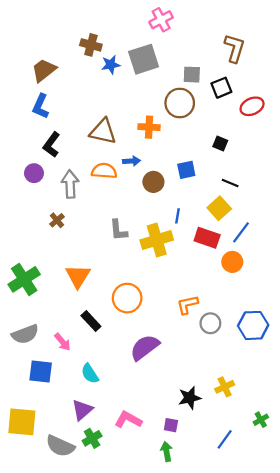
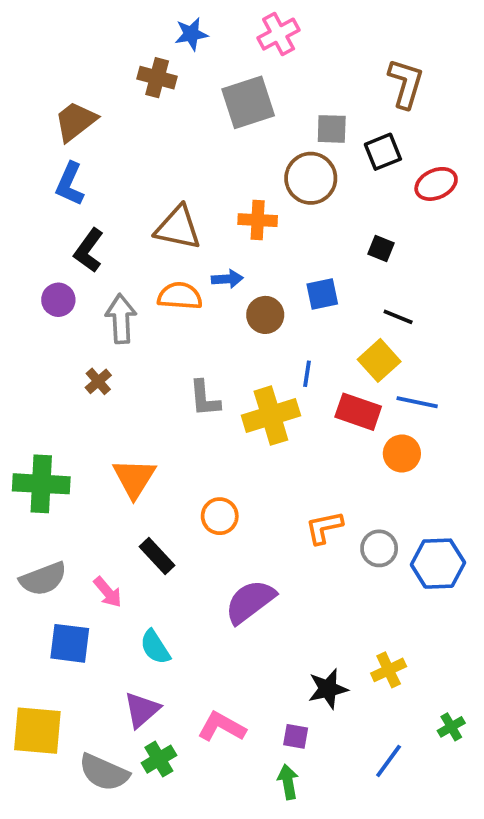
blue star: (111, 65) -> (191, 34), moved
blue line: (241, 232) -> (417, 402), turned 65
green cross: (24, 279) -> (41, 484), turned 36
orange circle: (127, 298) -> (220, 516), size x0.7
gray circle: (210, 323) -> (379, 548), moved

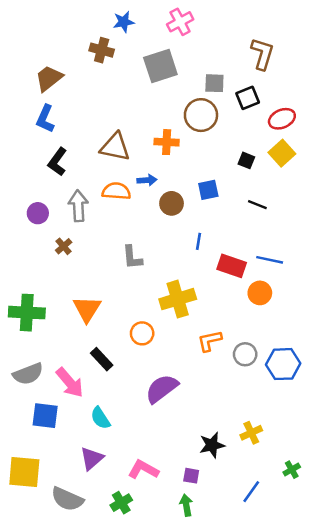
purple circle: (58, 300) -> (38, 213), moved
yellow square: (379, 360) -> (282, 153), moved
yellow cross: (271, 416) -> (178, 299), moved
pink arrow: (108, 592) -> (70, 382), size x1.5
green cross: (159, 759) -> (121, 503), moved

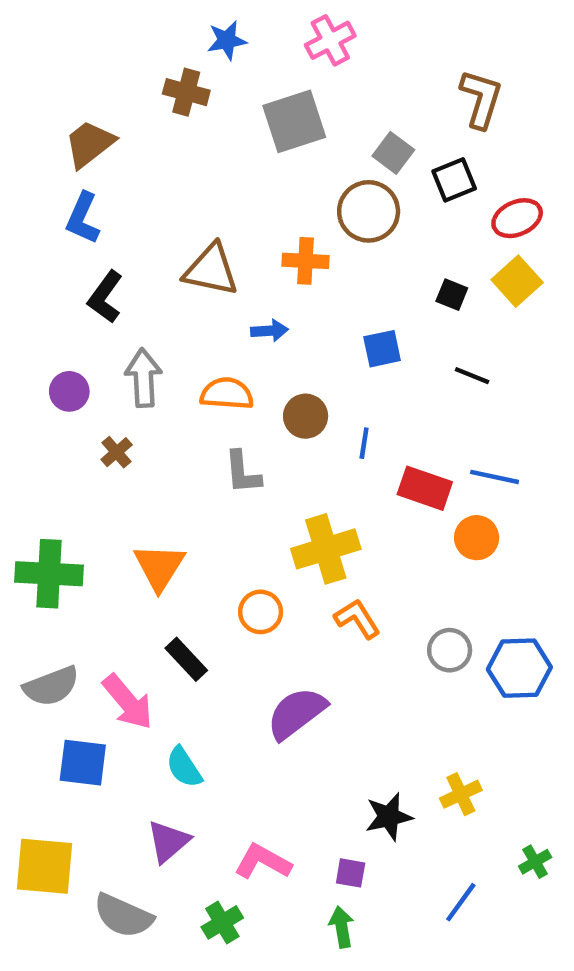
gray square: (214, 83) -> (393, 153), turned 35
orange semicircle: (116, 191) -> (227, 394), moved
brown circle: (172, 203) -> (306, 416), moved
orange L-shape: (210, 341) -> (357, 619), moved, turned 70

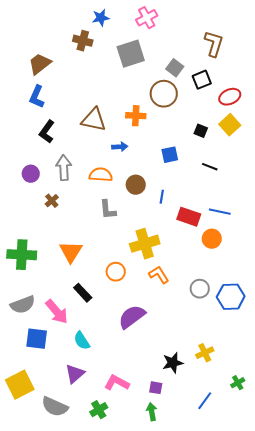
yellow square: (45, 866) -> (20, 385), turned -32

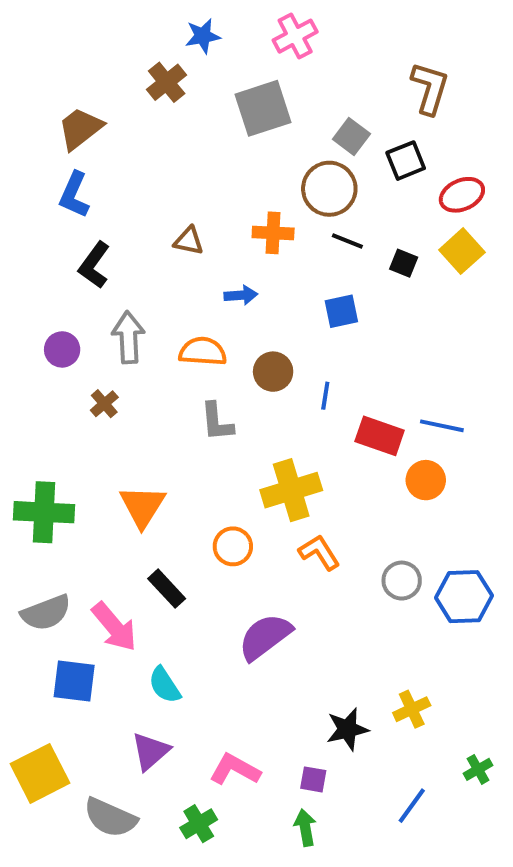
brown cross: (83, 41) -> (167, 82), turned 36
brown triangle: (94, 120) -> (189, 241), size x0.6
black line: (210, 167) -> (347, 241), moved

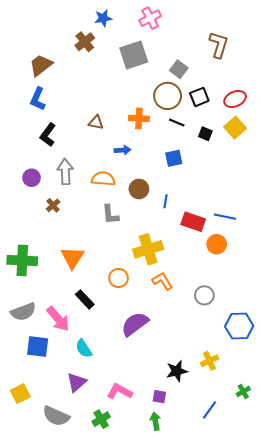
black square: (406, 161) -> (199, 97), moved
blue hexagon: (464, 597) -> (239, 326), moved
yellow square: (40, 773) -> (20, 394), size x0.7

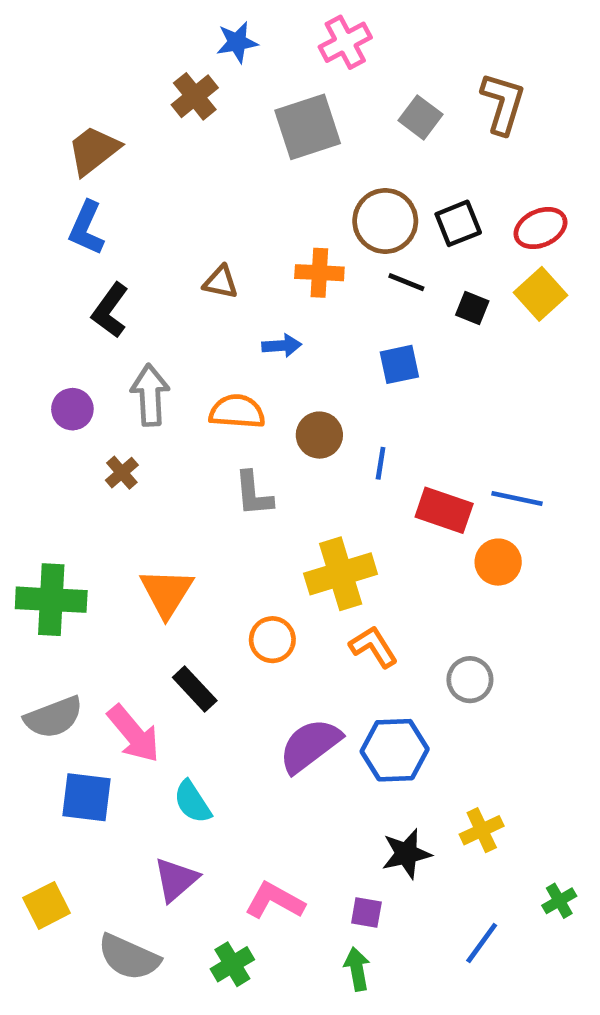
gray square: (179, 69) -> (421, 117), moved
blue hexagon: (239, 326) -> (395, 750), moved

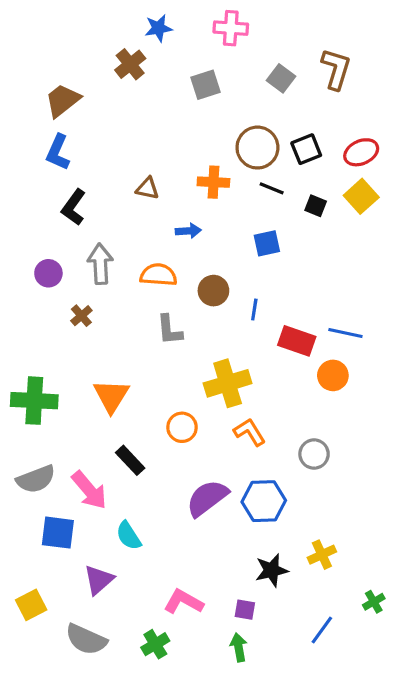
pink cross: (345, 42) -> (231, 28), turned 32
gray square: (308, 127) -> (206, 85), size x0.7
purple triangle: (176, 880) -> (99, 580), moved

